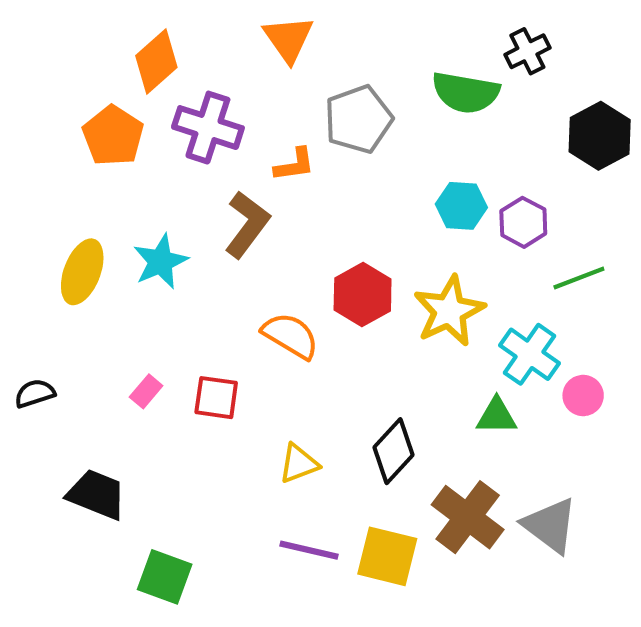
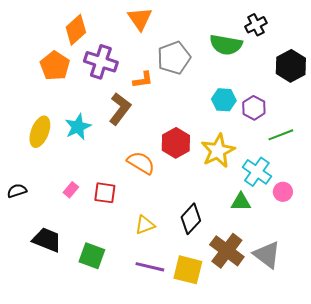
green square: (165, 577) -> (92, 256), moved

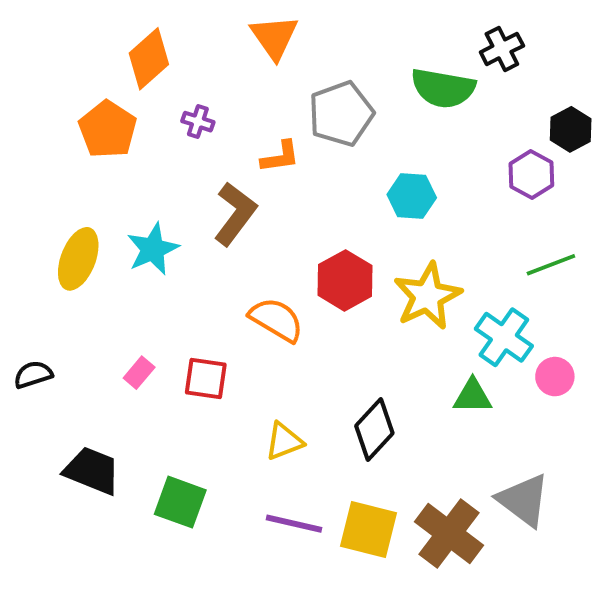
purple cross: (101, 62) -> (198, 122), size x0.5
black hexagon: (291, 66) -> (571, 129), size x0.7
cyan hexagon: (224, 100) -> (412, 196), moved
purple hexagon: (254, 108) -> (531, 174), moved
brown cross: (227, 251) -> (449, 533), moved

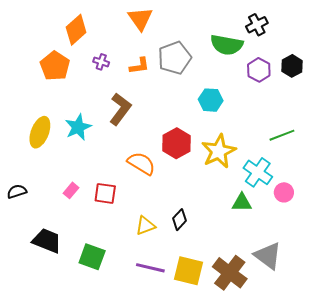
orange L-shape: (280, 157) -> (139, 66), moved
purple hexagon: (531, 174) -> (259, 70), moved
black diamond: (374, 429) -> (179, 220), moved, size x0.7

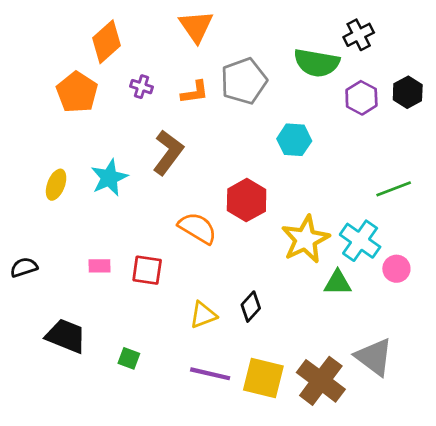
yellow ellipse: (40, 132) -> (56, 185), size x0.7
yellow star: (219, 151) -> (305, 239), moved
pink rectangle: (71, 190) -> (99, 266), turned 49
green square: (92, 257) -> (129, 358), size x0.6

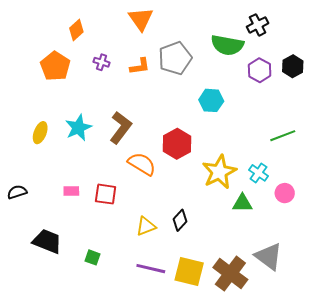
orange diamond: (106, 42) -> (76, 30), size x0.7
brown L-shape: (168, 152) -> (121, 128), moved
cyan cross: (360, 241) -> (259, 173), size x0.7

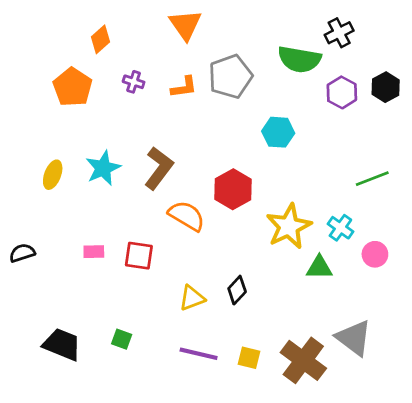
black trapezoid: (47, 241) -> (62, 344), moved
yellow square: (189, 272) -> (249, 358), size x0.6

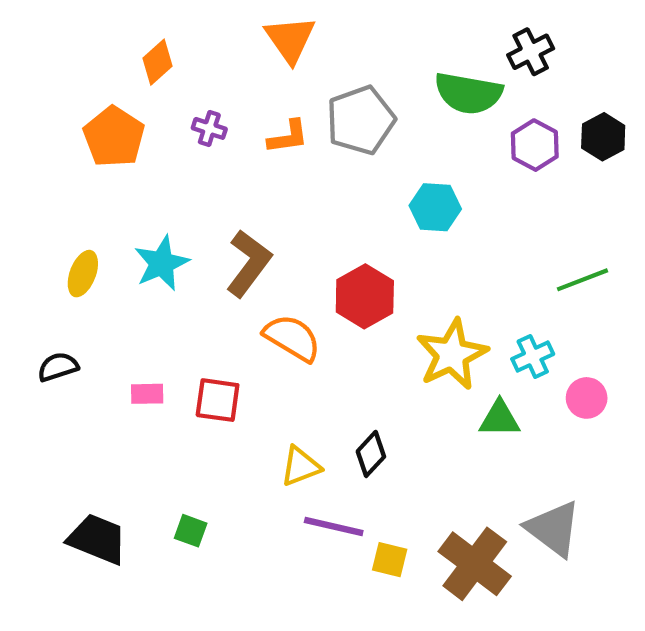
cyan cross: (340, 228) -> (533, 357), turned 30
black semicircle: (22, 253) -> (58, 367), moved
purple line: (199, 354) -> (334, 527), moved

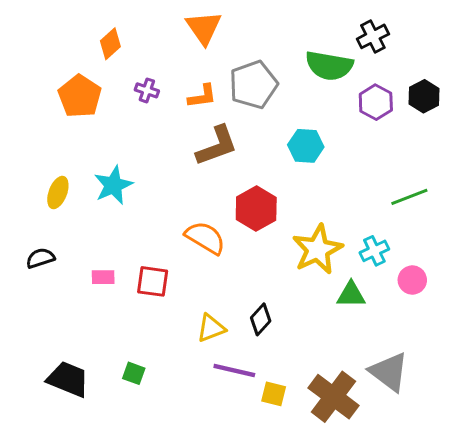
brown L-shape: (249, 263) -> (217, 146), moved, turned 33

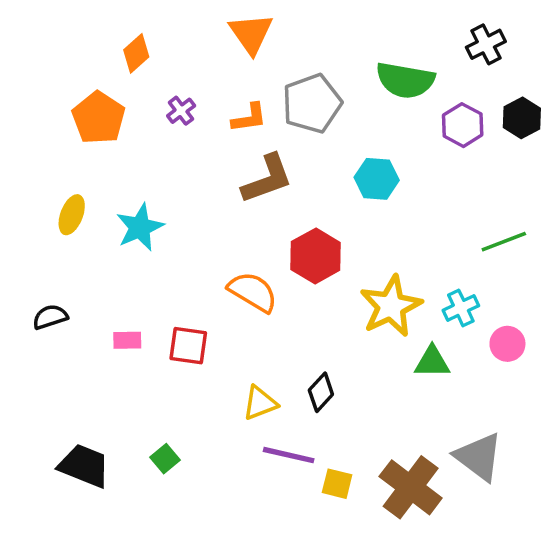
black cross: (373, 36) -> (486, 44), moved
purple cross: (147, 90) -> (181, 111), turned 35
yellow ellipse: (58, 193) -> (72, 215), moved
green square: (134, 373) -> (165, 459), turned 30

